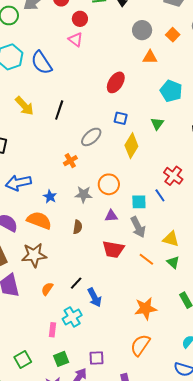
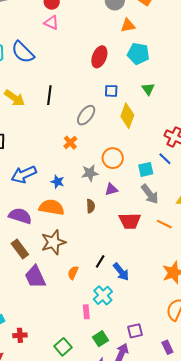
cyan pentagon: (171, 91) -> (138, 54), moved
purple triangle: (111, 216) -> (111, 189), moved

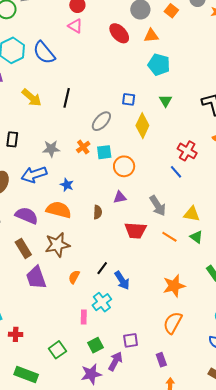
red ellipse: (99, 57) -> (119, 33), moved, turned -70
cyan square: (146, 169) -> (104, 152), moved
gray star: (90, 173) -> (51, 149), moved

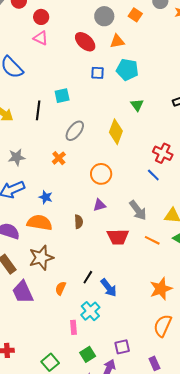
blue square: (129, 99) -> (97, 73), moved
gray star: (51, 149) -> (17, 157), moved
cyan square: (104, 152) -> (62, 96), moved

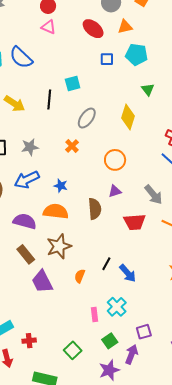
brown semicircle: (79, 222) -> (95, 209), size x1.5
cyan cross: (90, 311) -> (117, 307), moved

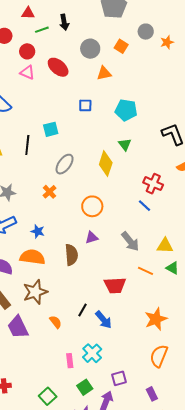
red ellipse: (93, 29) -> (58, 67), moved
cyan pentagon: (137, 55) -> (126, 110), moved
green triangle: (148, 89) -> (125, 144), moved
red trapezoid: (135, 222) -> (115, 285), moved
orange semicircle: (80, 276) -> (56, 322), turned 120

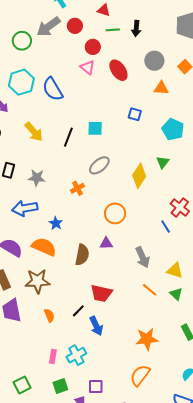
red trapezoid: (115, 285) -> (101, 293), moved

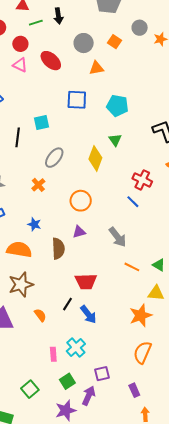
blue square: (135, 114) -> (77, 100), size x1.5
blue star: (56, 223) -> (34, 224), moved
yellow triangle: (175, 270) -> (156, 293), moved

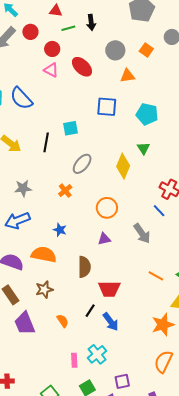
gray arrow: (118, 237) -> (142, 233), moved
brown semicircle: (58, 249) -> (84, 267), moved
brown star: (21, 285) -> (44, 290), size x0.7

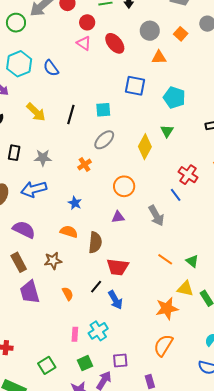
blue semicircle: (21, 98) -> (51, 68), size x0.7
cyan square: (71, 128) -> (103, 110), moved
orange semicircle: (44, 255) -> (69, 232), moved, size x0.7

